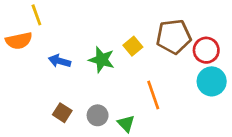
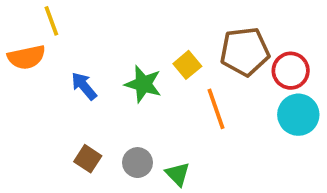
blue arrow: (60, 61) -> (84, 86), turned 35
orange line: (153, 95) -> (216, 109), moved

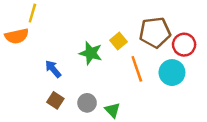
yellow line: (51, 21) -> (32, 13), turned 36
blue arrow: (84, 86) -> (53, 69), moved
cyan circle: (298, 115) -> (172, 73), moved

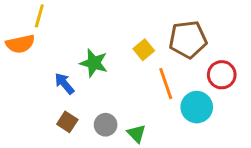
red circle: (184, 45) -> (222, 75), moved
green star: (91, 53) -> (94, 63), moved
cyan circle: (172, 73) -> (197, 107), moved

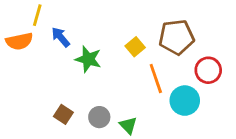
blue arrow: (64, 84) -> (61, 37), moved

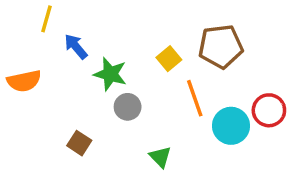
orange semicircle: (19, 41) -> (24, 81), moved
red circle: (208, 70) -> (269, 110), moved
gray circle: (99, 117) -> (128, 107), moved

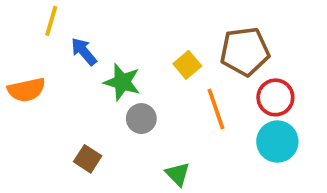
red circle: (269, 110) -> (275, 97), moved
cyan circle: (231, 126) -> (277, 142), moved

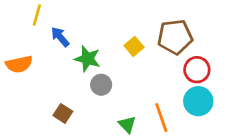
orange line: (216, 109) -> (161, 118), moved

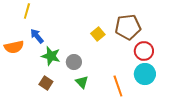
blue arrow: (60, 37) -> (37, 36), moved
green star: (87, 59) -> (51, 56), moved
green triangle: (127, 124) -> (82, 82), moved

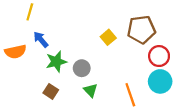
green star: (51, 56) -> (56, 62), turned -30

